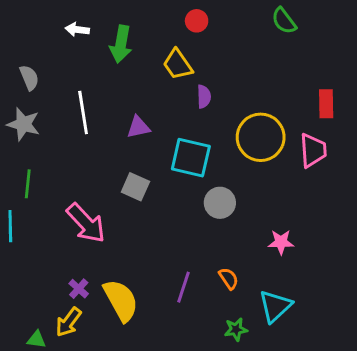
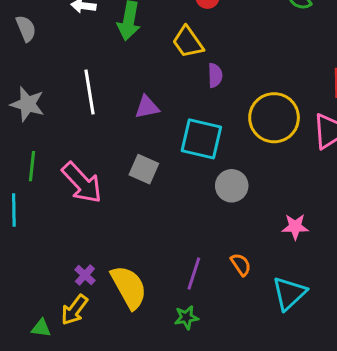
gray semicircle: (29, 78) -> (26, 28), moved
pink arrow: (86, 223) -> (82, 183), moved
green star: (236, 329) -> (186, 317), moved

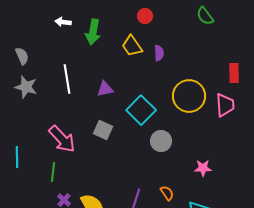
gray semicircle: (26, 28) -> (22, 56), moved
purple semicircle: (215, 75) -> (159, 53), moved
cyan square: (201, 139) -> (141, 110), turned 32
green line: (32, 166) -> (53, 172), moved

